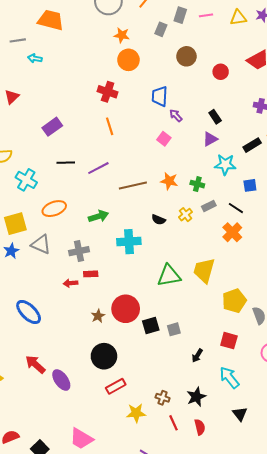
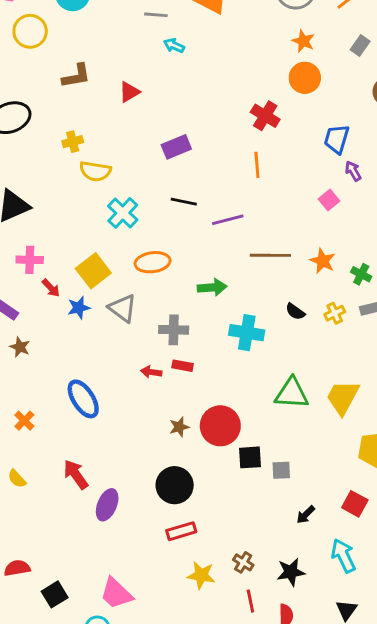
yellow square: (15, 224) -> (93, 271), turned -35
purple ellipse: (61, 380) -> (107, 505), turned 45

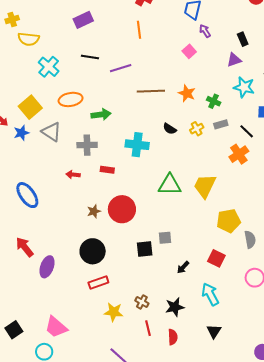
green arrow: (212, 287) -> (101, 114), moved
red rectangle: (183, 366) -> (107, 170), moved
black square: (250, 457) -> (145, 249), moved

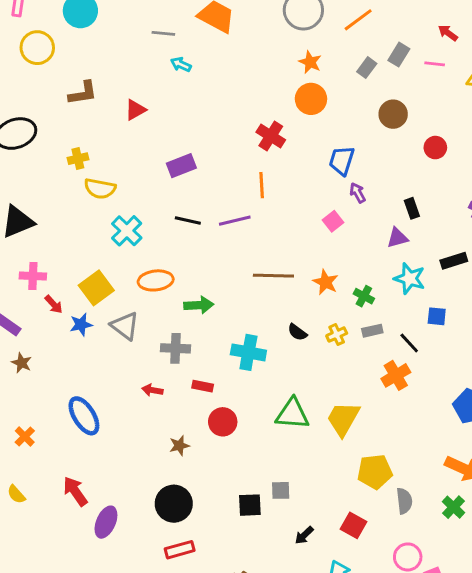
purple line: (121, 68) -> (235, 221), moved
red circle: (122, 209) -> (223, 422), moved, size x0.7

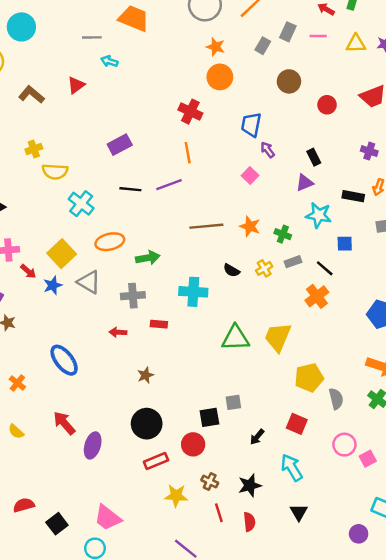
brown L-shape: (83, 93) -> (31, 95), turned -125
red triangle: (135, 110) -> (76, 85), moved
black rectangle: (454, 261) -> (353, 196), turned 35
red circle: (223, 422) -> (193, 444), moved

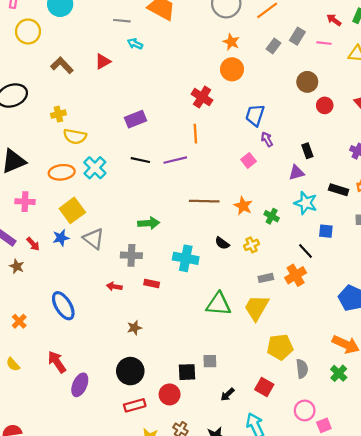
brown circle: (289, 81) -> (307, 82), moved
orange ellipse: (110, 242) -> (62, 172), moved
gray rectangle: (293, 262) -> (266, 278), moved
red arrow: (28, 271) -> (33, 244), moved

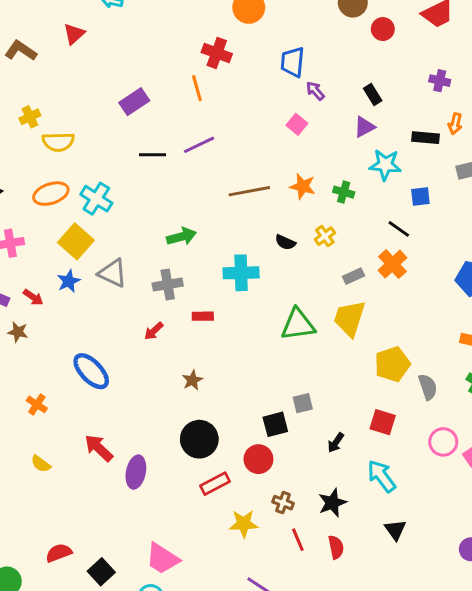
orange line: (195, 134) -> (197, 88), moved
cyan cross: (95, 168) -> (96, 199), moved
red arrow: (114, 287) -> (154, 331), turned -40

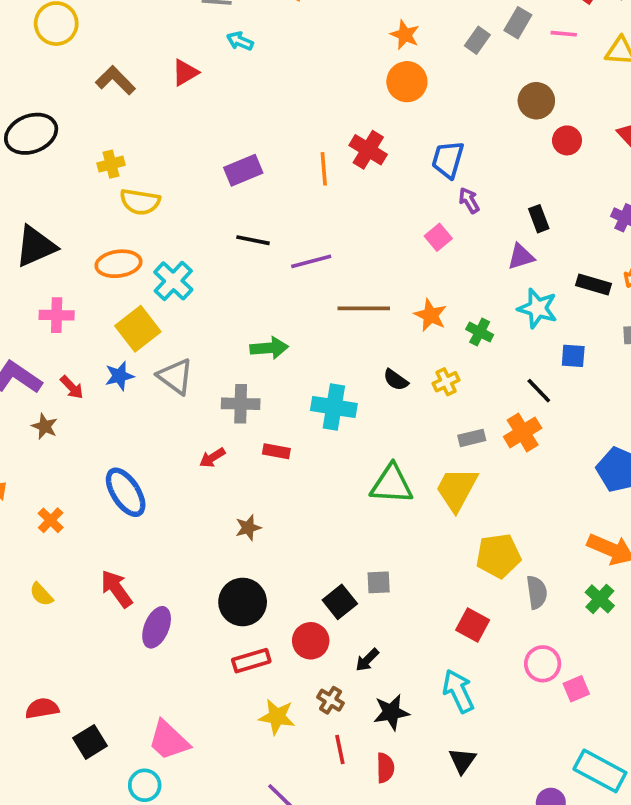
red cross: (217, 53) -> (368, 150), moved
purple line: (199, 145) -> (311, 261), moved
black square: (275, 424) -> (340, 602), turned -35
black arrow: (336, 443) -> (367, 660), moved

